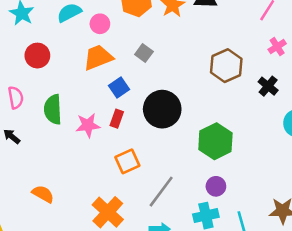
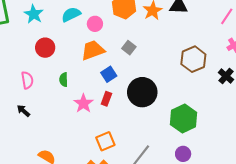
green semicircle: (53, 109) -> (64, 80), moved, size x0.6
pink star: (88, 125) -> (83, 103), turned -30
orange square: (127, 161) -> (105, 141), moved

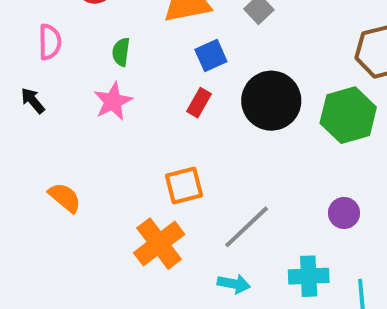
pink star: (83, 103) -> (113, 101), moved
green hexagon: (184, 118) -> (348, 115), moved
purple circle: (183, 154) -> (344, 213), moved

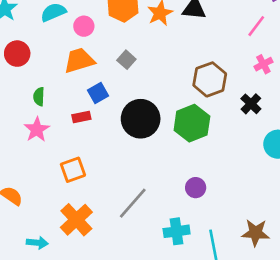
red rectangle: (199, 103) -> (81, 117), moved, turned 54
orange square: (184, 186) -> (73, 170), moved
cyan arrow: (234, 284) -> (37, 243), moved

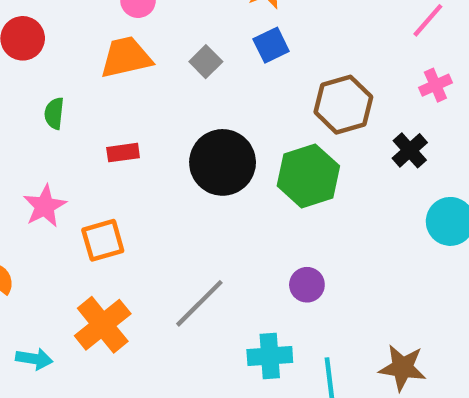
blue square: (98, 93) -> (271, 45), moved
pink star: (37, 130) -> (45, 206), moved

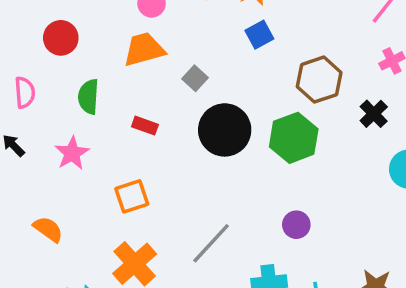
gray square: (206, 62) -> (195, 78), moved
green semicircle: (54, 113) -> (89, 97), size x1.4
red rectangle: (123, 153) -> (145, 126), turned 30
pink star: (45, 206) -> (72, 153), moved

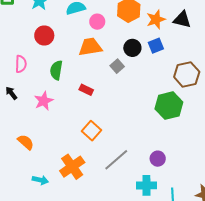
black circle: (225, 130) -> (132, 48), moved, size x0.6
orange square: (132, 196) -> (91, 131), moved, turned -36
purple circle: (296, 225) -> (158, 159), moved

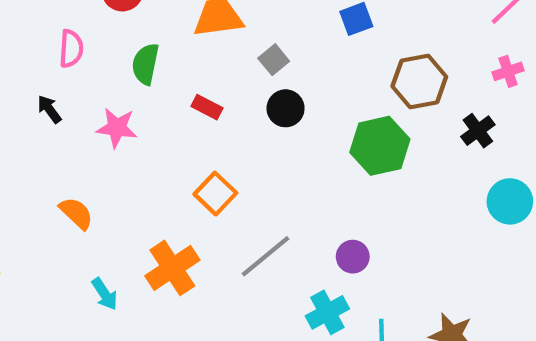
black circle: (132, 48) -> (286, 108), moved
pink star: (44, 101) -> (117, 128), turned 30
cyan arrow: (40, 180) -> (105, 294), turned 42
cyan cross: (146, 185) -> (327, 312), turned -30

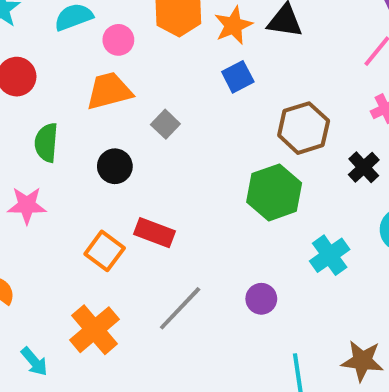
red rectangle: (207, 107) -> (154, 233), moved, size x1.4
black circle: (286, 108) -> (115, 166), moved
orange square: (215, 194) -> (105, 251), moved
cyan cross: (327, 312) -> (330, 255), moved

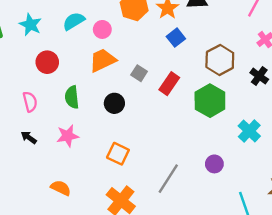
red rectangle: (154, 233) -> (169, 84), moved, turned -65

